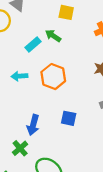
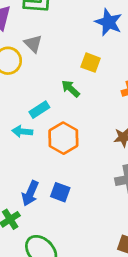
cyan rectangle: (33, 45) -> (39, 110), moved
blue square: (69, 118) -> (60, 192), moved

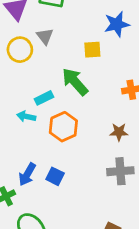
blue star: (109, 22) -> (117, 24), turned 30
yellow square: (91, 63) -> (92, 50), moved, turned -30
green arrow: (70, 89) -> (75, 82), size x1.6

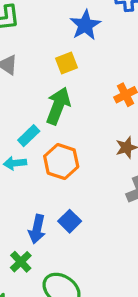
green arrow: (75, 82) -> (58, 106), turned 80
blue square: (55, 176) -> (70, 221), turned 36

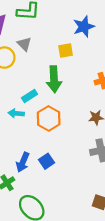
green arrow: (58, 106) -> (54, 79), turned 145

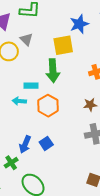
yellow square: (66, 50) -> (63, 45), size x1.5
cyan rectangle: (29, 96) -> (31, 86), turned 32

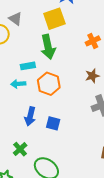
blue square: (46, 143) -> (53, 123), turned -32
blue arrow: (25, 144) -> (30, 116), moved

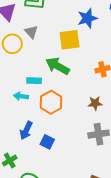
green arrow: (48, 47) -> (58, 66), turned 120

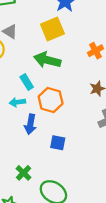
cyan rectangle: (34, 81) -> (27, 82), turned 72
blue arrow: (26, 130) -> (30, 124), moved

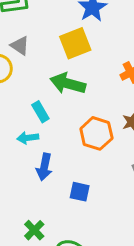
orange hexagon: (51, 100) -> (96, 133), moved

